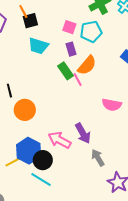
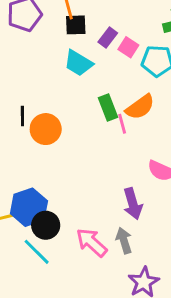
purple rectangle: (71, 49) -> (108, 38), moved, turned 40
orange circle: (25, 110) -> (46, 129), moved
purple arrow: (83, 133) -> (133, 204), moved
pink arrow: (60, 140) -> (92, 242), moved

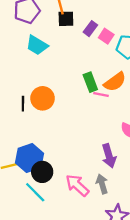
cyan trapezoid: (78, 63) -> (37, 45), moved
black line: (22, 116) -> (23, 104), moved
pink line: (122, 124) -> (101, 95), turned -64

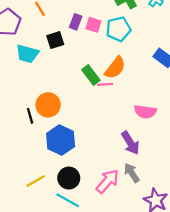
black square: (66, 19) -> (55, 40), moved
blue hexagon: (29, 158) -> (61, 140), moved
pink arrow: (77, 185) -> (107, 181), turned 105

